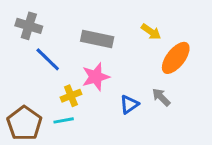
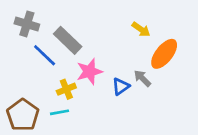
gray rectangle: (97, 39) -> (68, 40), moved, turned 32
gray arrow: (161, 97) -> (142, 78), moved
blue triangle: (129, 104) -> (121, 86), moved

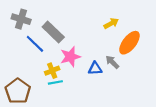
yellow arrow: (141, 29) -> (111, 23), turned -64
blue triangle: (121, 86) -> (95, 68), turned 32
cyan line: (59, 112) -> (55, 82), moved

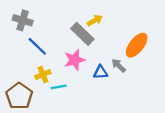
yellow arrow: (111, 23) -> (95, 20), moved
gray rectangle: (53, 32) -> (82, 34), moved
yellow cross: (52, 71) -> (43, 75), moved

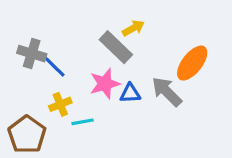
gray cross: (23, 20) -> (32, 54), moved
gray arrow: (119, 65) -> (167, 92), size x1.5
blue triangle: (100, 72) -> (130, 93), moved

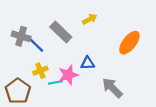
gray rectangle: (116, 47) -> (61, 32), moved
pink star: (105, 84) -> (68, 75), moved
gray arrow: (167, 92) -> (112, 88), moved

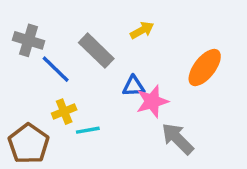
gray cross: (21, 36) -> (29, 40), moved
blue triangle: (88, 63) -> (134, 86), moved
pink star: (68, 75) -> (152, 101), moved

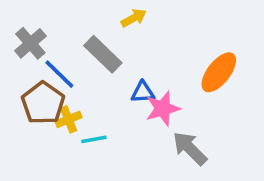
yellow arrow: (142, 30) -> (134, 18), moved
gray cross: (29, 40) -> (30, 43), turned 32
brown pentagon: (29, 144) -> (43, 103), moved

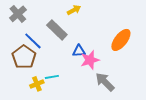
gray cross: (30, 43) -> (18, 14), moved
yellow cross: (68, 119) -> (37, 84), moved

